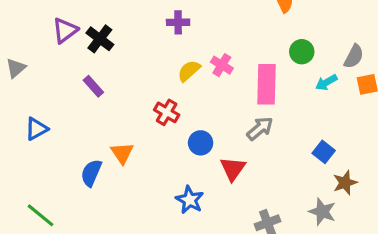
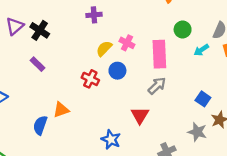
blue circle: (201, 143) -> (117, 71), moved
orange triangle: (122, 153) -> (61, 110), turned 48
gray star: (322, 212) -> (197, 132), moved

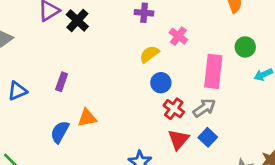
pink cross: (127, 43) -> (178, 36), moved
purple rectangle: (37, 64) -> (62, 82), moved, turned 56
red cross: (90, 79) -> (174, 109), moved
blue square: (203, 99) -> (208, 137), moved

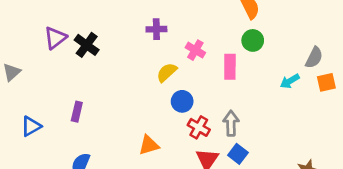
green circle: (245, 47) -> (253, 40), moved
pink rectangle: (213, 71) -> (230, 67), moved, size x0.7
gray arrow: (204, 108) -> (231, 123), turned -50
orange triangle: (87, 118) -> (149, 145), moved

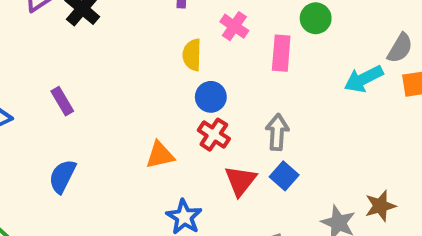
yellow semicircle: (167, 72) -> (192, 55), turned -50
cyan arrow: (290, 81) -> (364, 79), size x1.4
purple rectangle: (77, 112) -> (62, 101), turned -48
red cross: (199, 127) -> (214, 135), moved

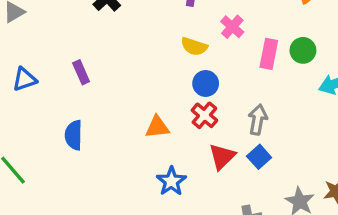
green circle: (316, 18) -> (303, 50), moved
yellow semicircle: (192, 55) -> (194, 46), turned -80
blue semicircle: (62, 176) -> (74, 135), turned -32

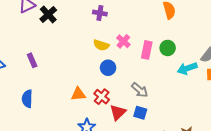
pink cross: (232, 27) -> (123, 41), moved
red cross: (204, 115) -> (102, 97), moved
gray arrow: (258, 120) -> (140, 90), turned 120
blue square: (259, 157) -> (140, 113), turned -32

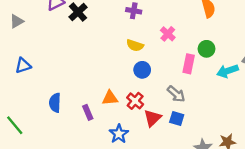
pink cross: (123, 41) -> (168, 34), moved
pink rectangle: (147, 50) -> (189, 64), moved
purple rectangle: (32, 60) -> (88, 112), moved

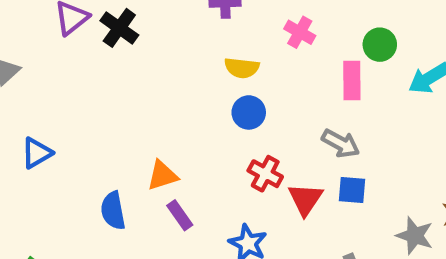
blue circle: (142, 70) -> (249, 112), moved
orange triangle: (110, 98) -> (162, 176), moved

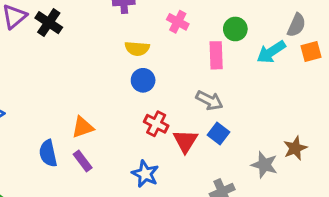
blue square: (352, 190) -> (218, 133), turned 35
purple rectangle: (180, 215) -> (83, 161), moved

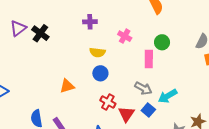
cyan arrow: (271, 52) -> (168, 96), moved
orange triangle: (83, 127) -> (67, 86), moved

